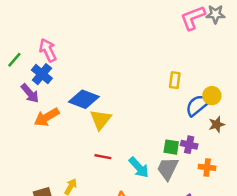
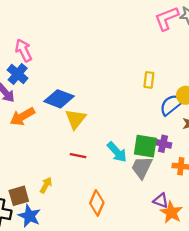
green square: (171, 147) -> (145, 146), size x1.5
cyan arrow: (139, 167) -> (117, 152), moved

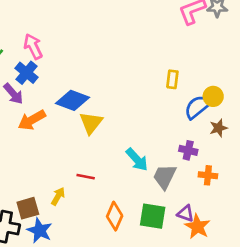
green square: (145, 146) -> (153, 216), moved
red line: (78, 156) -> (86, 177), moved

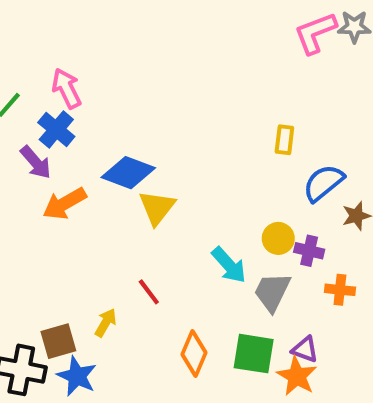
yellow circle: (213, 96) -> (278, 238), moved
red line: (86, 177) -> (149, 292), turned 42
orange star: (197, 227) -> (297, 376), moved

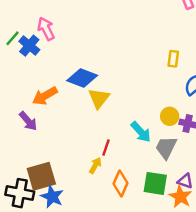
blue cross: (56, 129) -> (29, 46), moved
purple arrow: (36, 162) -> (28, 121), moved
red line: (149, 292) -> (106, 147), moved, turned 56
yellow arrow: (106, 323) -> (95, 165), moved
brown square: (58, 341) -> (41, 176), size x1.4

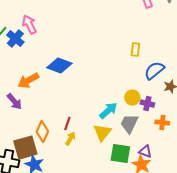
yellow triangle: (99, 98) -> (102, 133), moved
cyan arrow: (141, 132) -> (108, 111), turned -90
red line: (106, 147) -> (67, 124), moved
orange diamond: (120, 183) -> (42, 132), moved

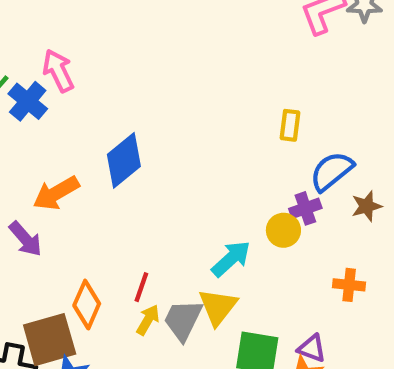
blue diamond: (59, 66) -> (124, 160), turned -60
purple cross: (147, 104) -> (305, 208), moved, turned -32
gray trapezoid: (129, 124) -> (183, 320), moved

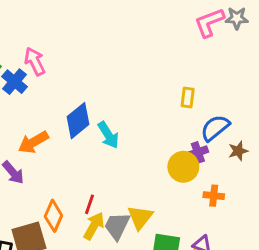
yellow circle: (283, 230) -> (183, 167), size x1.4
cyan arrow: (231, 259) -> (108, 135), moved, turned 100
orange cross: (349, 285) -> (214, 196), moved
yellow arrow: (148, 320) -> (94, 226), size x1.4

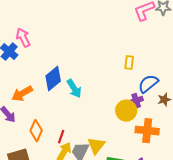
orange cross: (214, 196) -> (147, 131), size x1.6
orange diamond: (53, 216) -> (36, 131), moved

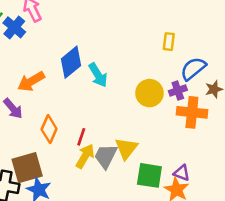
yellow circle: (126, 111) -> (149, 93), moved
orange cross: (147, 131) -> (192, 112), moved

